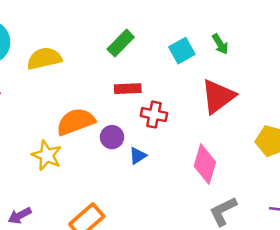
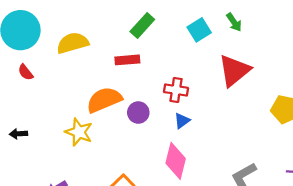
red rectangle: (128, 89) -> (127, 60), moved
blue triangle: (138, 156) -> (182, 121), moved
pink diamond: (205, 164) -> (176, 161), moved

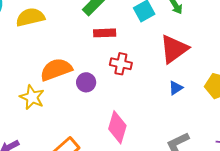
red rectangle: (127, 60) -> (105, 33), moved
blue triangle: (182, 121) -> (176, 88), moved

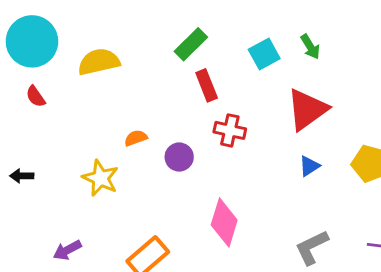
red rectangle: (105, 33) -> (207, 85), turned 70
orange semicircle: (56, 69) -> (136, 138), size x0.5

